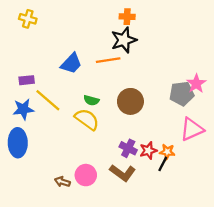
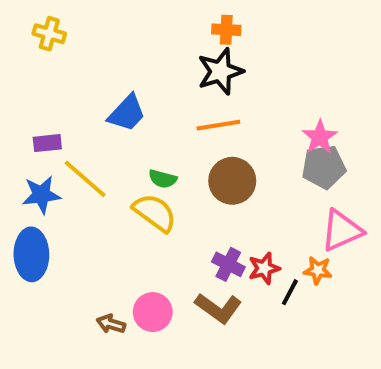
orange line: (108, 60) -> (218, 125), moved
pink star: (196, 84) -> (320, 137), moved
orange star: (167, 152) -> (318, 270), moved

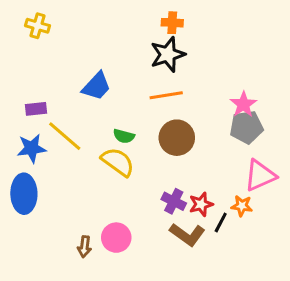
brown L-shape: (218, 308) -> (187, 235), moved
brown arrow: (111, 324) -> (84, 247), turned -100

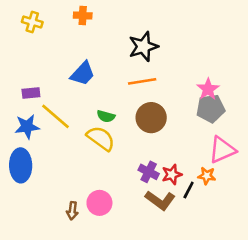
orange cross: (172, 23) -> (83, 16), moved

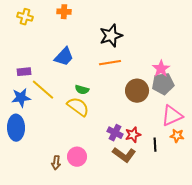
brown circle: (151, 118) -> (137, 91), moved
orange star: (207, 176) -> (177, 136), moved
black line: (189, 190) -> (155, 145), moved, turned -32

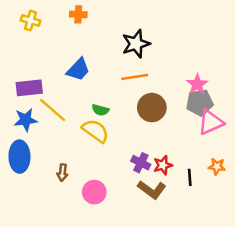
purple rectangle: (24, 72) -> (29, 88), size x1.5
brown circle: (137, 91) -> (152, 108), moved
pink triangle: (172, 116) -> (211, 122), moved
brown arrow: (56, 163) -> (62, 173), moved

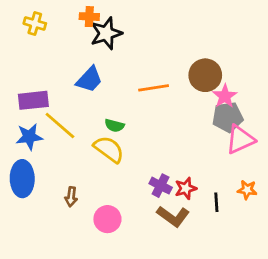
black star: (136, 44) -> (106, 33), moved
brown circle: (152, 108) -> (205, 75), moved

